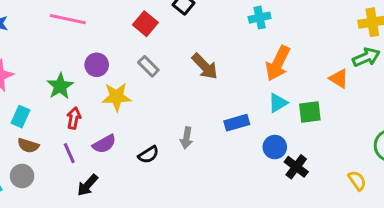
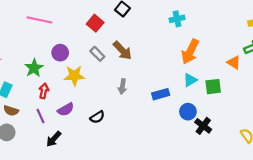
brown arrow: (205, 66) -> (122, 51), moved
gray arrow: (187, 138) -> (122, 87), moved

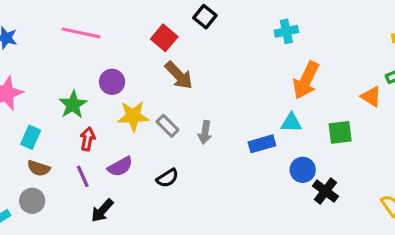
brown arrow: (122, 51) -> (179, 75), moved
gray rectangle: (97, 54) -> (167, 126), moved
cyan triangle: (190, 80) -> (291, 123), moved, turned 32

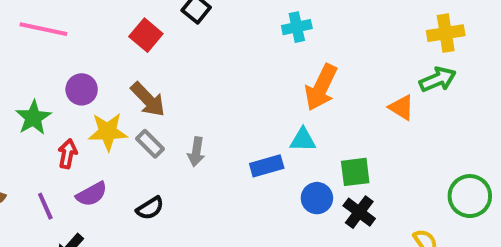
brown arrow: (179, 75) -> (148, 99), moved
green square: (340, 132) -> (355, 172), moved
red arrow: (88, 139) -> (67, 154), moved
black cross: (325, 191) -> (359, 212), moved

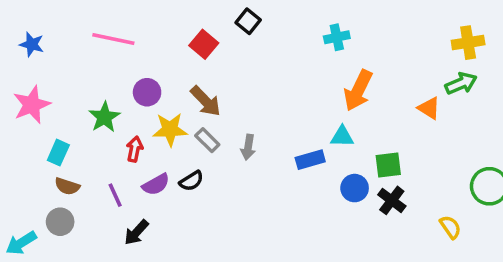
black semicircle: (150, 208) -> (191, 181), moved

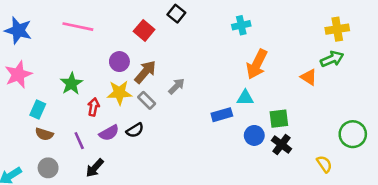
blue star: (32, 44) -> (18, 30), size x1.5
purple circle: (147, 92) -> (119, 62), moved
brown arrow: (206, 101) -> (145, 72), turned -95
gray arrow: (248, 147) -> (176, 86), moved, turned -144
gray circle: (60, 222) -> (48, 168), moved

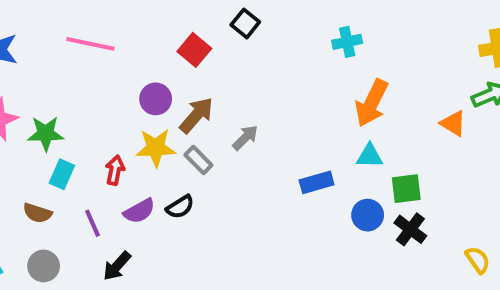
green star: (71, 84) -> (46, 134), moved, turned 30
cyan triangle: (245, 98) -> (370, 156), moved
cyan rectangle: (38, 110) -> (62, 174), moved

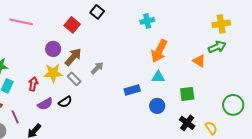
green square: (406, 189) -> (187, 94), moved
purple line: (92, 223) -> (15, 117), moved
black cross: (410, 229) -> (187, 123), moved

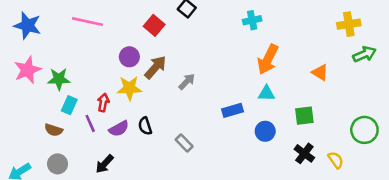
green arrow: (217, 47) -> (364, 54), moved
gray rectangle: (74, 79) -> (184, 143), moved
black semicircle: (65, 102) -> (145, 126), turned 104
purple line: (15, 117) -> (90, 123), moved

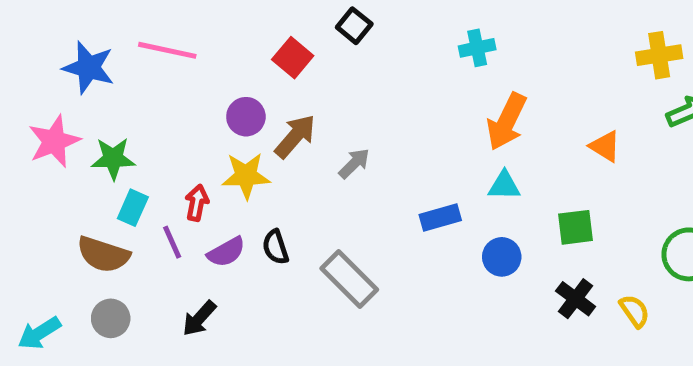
blue star: (27, 25) -> (89, 68), moved
brown semicircle: (54, 130) -> (103, 254), size x1.5
gray rectangle: (184, 143) -> (349, 279), size x1.6

